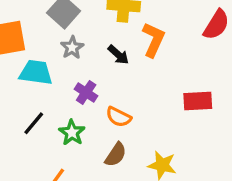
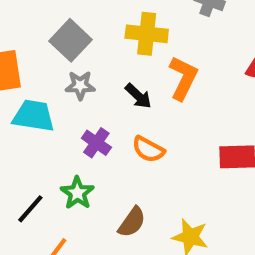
gray star: (72, 47) -> (80, 85), turned 30
orange semicircle: (118, 117) -> (148, 149), moved
black line: (34, 123) -> (30, 209), moved

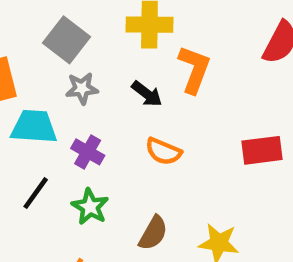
purple cross: (96, 143) -> (88, 152), moved
black line: (30, 209) -> (36, 193), moved

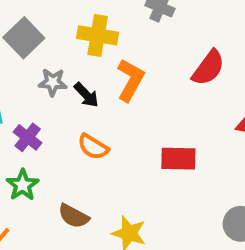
gray star: (82, 88) -> (53, 82), moved
brown semicircle: (153, 233) -> (74, 216), turned 80

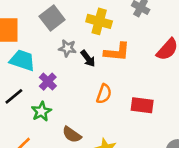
orange L-shape: (130, 80) -> (117, 52), turned 60
orange semicircle: (93, 147) -> (104, 94), moved, turned -108

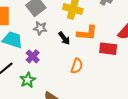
gray star: (67, 48) -> (40, 28), moved
red rectangle: (142, 105) -> (108, 49), moved

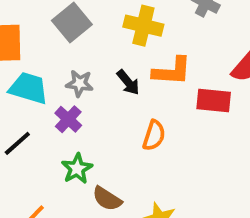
gray star: (40, 28) -> (80, 83), moved
green star: (28, 80) -> (77, 169), moved

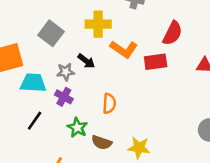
orange L-shape: (172, 71) -> (124, 49), turned 44
black arrow: (128, 82) -> (86, 61), moved
orange semicircle: (154, 135) -> (109, 104), moved

